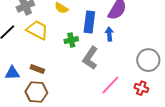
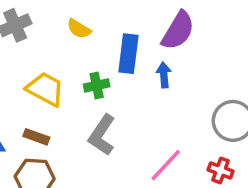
yellow trapezoid: (37, 30) -> (45, 89), moved
gray L-shape: (90, 58) -> (102, 135), moved

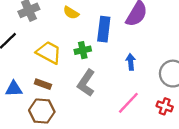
blue arrow: (164, 75) -> (131, 62), moved

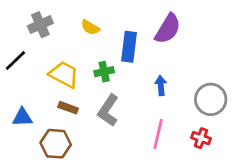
brown rectangle: (43, 84) -> (68, 108), moved
pink line: (128, 103) -> (158, 134), turned -30

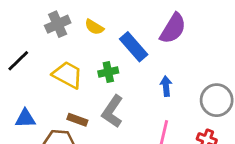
gray cross: (40, 25) -> (58, 24), moved
blue rectangle: (129, 47) -> (134, 47), turned -48
brown rectangle: (68, 108) -> (77, 120), moved

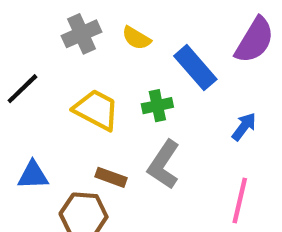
blue arrow: (166, 86) -> (244, 127), turned 42

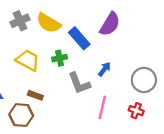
yellow semicircle: (136, 38) -> (49, 23), size x1.6
gray L-shape: (164, 165) -> (79, 83), moved, turned -55

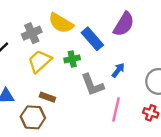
gray cross: (20, 21) -> (32, 33), moved
yellow trapezoid: (28, 60) -> (40, 61), turned -70

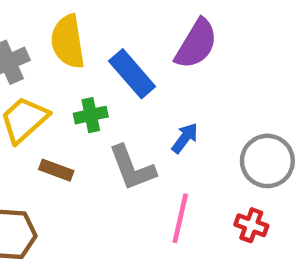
yellow semicircle: (61, 23) -> (68, 42), turned 50
brown rectangle: (47, 97) -> (56, 170), moved

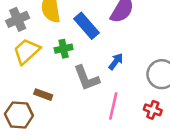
brown rectangle: (56, 170) -> (43, 95), moved

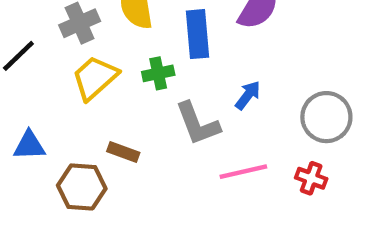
blue rectangle: (86, 26) -> (198, 34), turned 36
pink line: (113, 106) -> (243, 172), turned 64

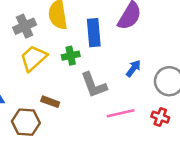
blue arrow: (248, 95) -> (133, 68), moved

